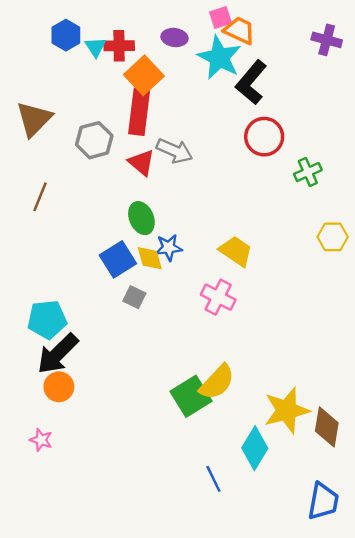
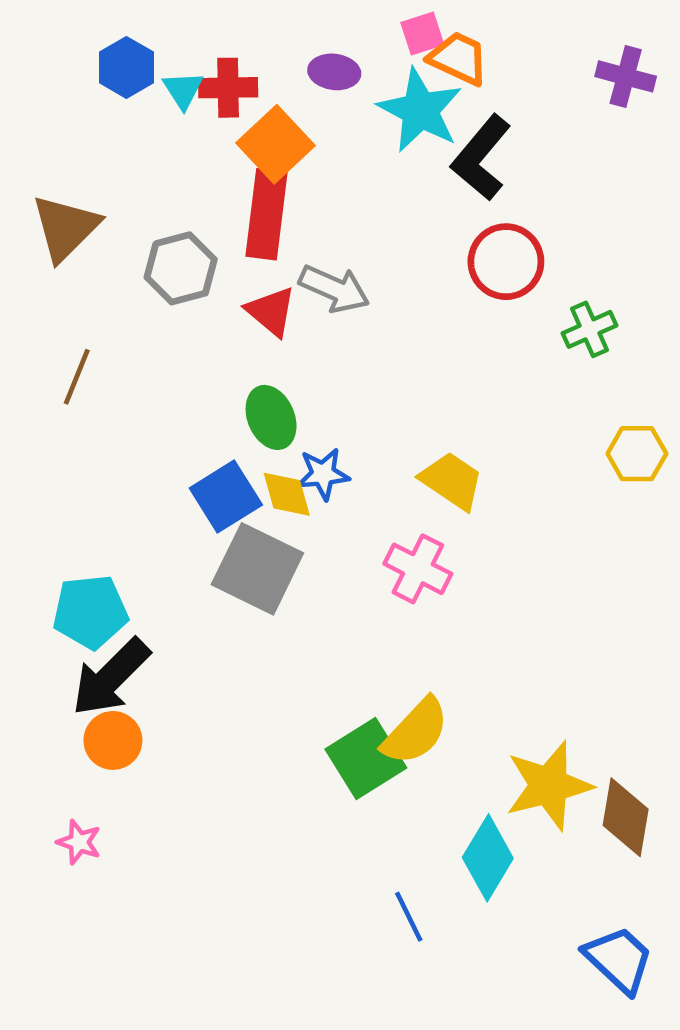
gray square: (134, 297) -> (257, 569), size x2.0
blue trapezoid: (323, 501) -> (619, 960), turned -57

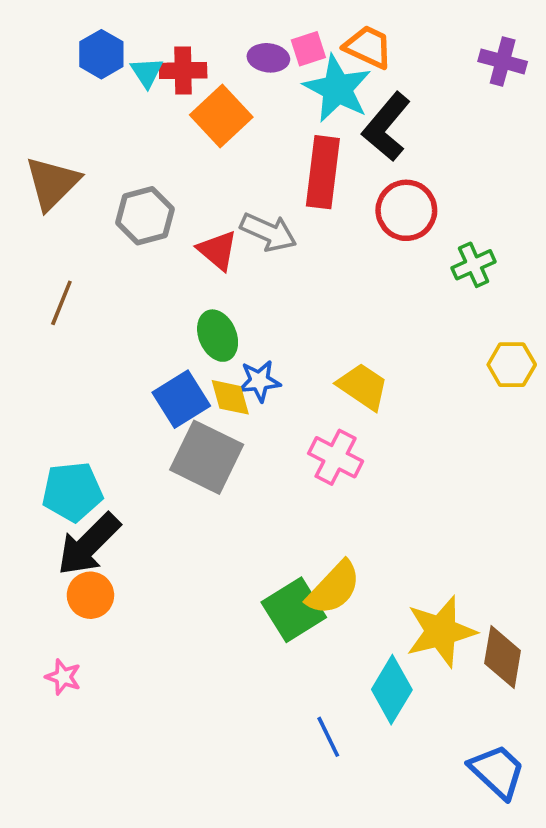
pink square: (422, 34) -> (308, 49), moved
red rectangle: (267, 214) -> (323, 172), moved

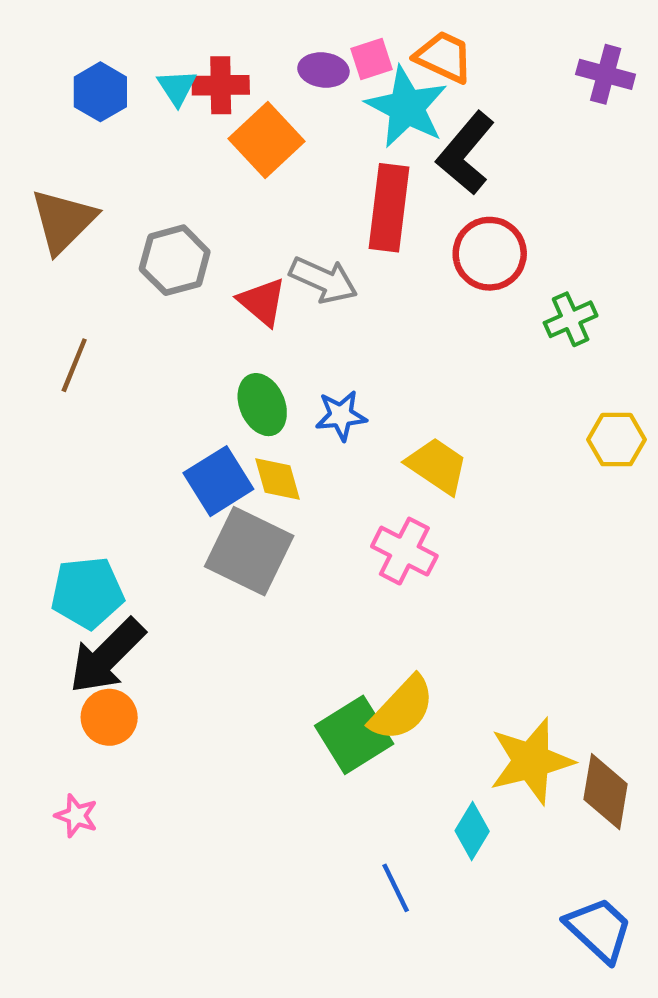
blue hexagon: (101, 54) -> (100, 92), moved
blue star: (259, 381) -> (341, 416), moved
cyan diamond: (392, 690) -> (472, 831), size x0.7

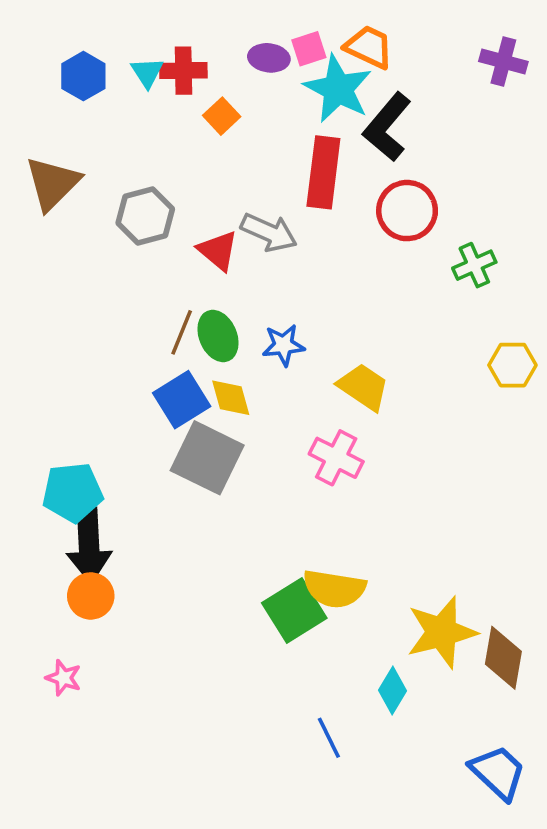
orange square: (267, 140) -> (222, 116), size x0.6
brown line: (74, 365) -> (182, 332), moved
black arrow: (107, 656) -> (89, 545), turned -48
yellow semicircle: (402, 709) -> (334, 589), turned 56

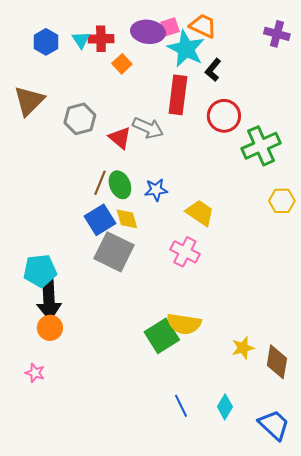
purple ellipse: (269, 58) -> (148, 32), size x1.5
black L-shape: (387, 127) -> (213, 70), size x0.6
green cross: (474, 265) -> (261, 146), size x1.6
yellow star: (442, 632) -> (243, 348), size x0.6
cyan diamond: (392, 690) -> (225, 407), moved

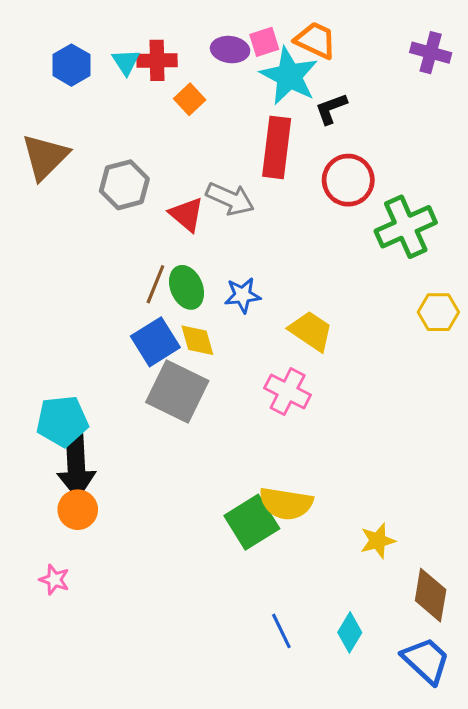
purple ellipse: (148, 32) -> (230, 50), size x0.7
black L-shape: (213, 70) -> (331, 109), turned 30
brown diamond: (277, 362) -> (431, 595), moved

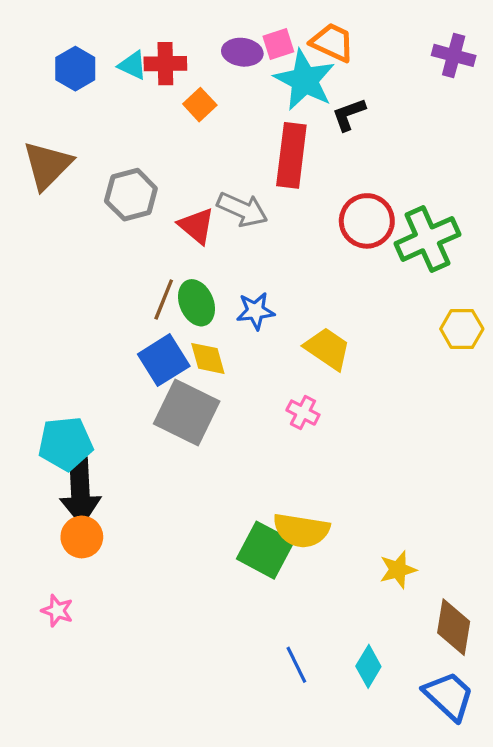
cyan triangle: (126, 62) -> (133, 65), turned -32
red circle: (348, 180) -> (367, 221), moved
pink cross: (288, 392) -> (303, 413), size x0.7
green square: (252, 522) -> (265, 550), turned -30

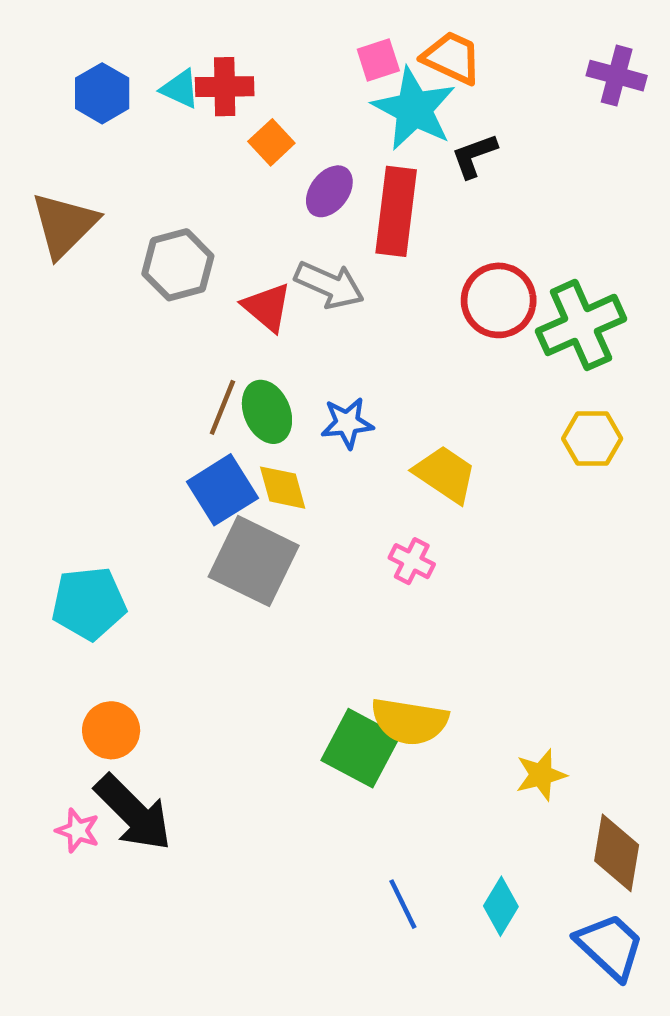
purple ellipse: (242, 52) -> (329, 191), moved, turned -60
yellow hexagon: (462, 329) -> (592, 439), moved
black arrow: (80, 491) -> (133, 813), moved, turned -42

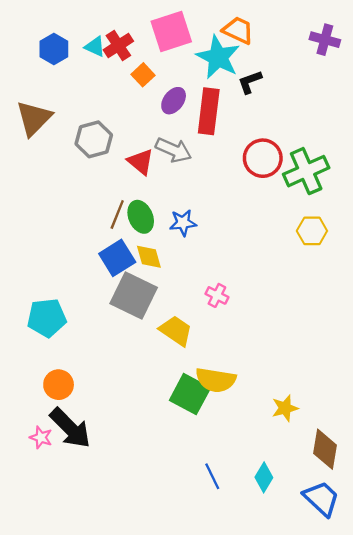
pink square: (378, 60) -> (171, 31), moved, size x1.8
red cross: (225, 87) -> (118, 45), turned -32
yellow trapezoid: (445, 474) -> (176, 331), moved

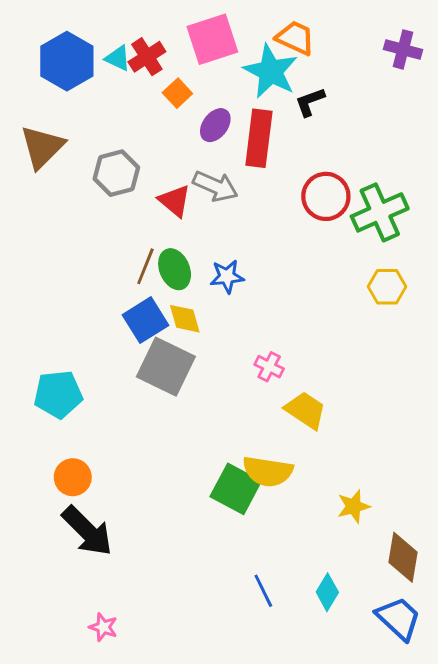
blue hexagon: (54, 49) -> (67, 61), size x1.5
yellow trapezoid: (176, 331) -> (306, 410), moved
pink star: (41, 437) -> (103, 627), moved

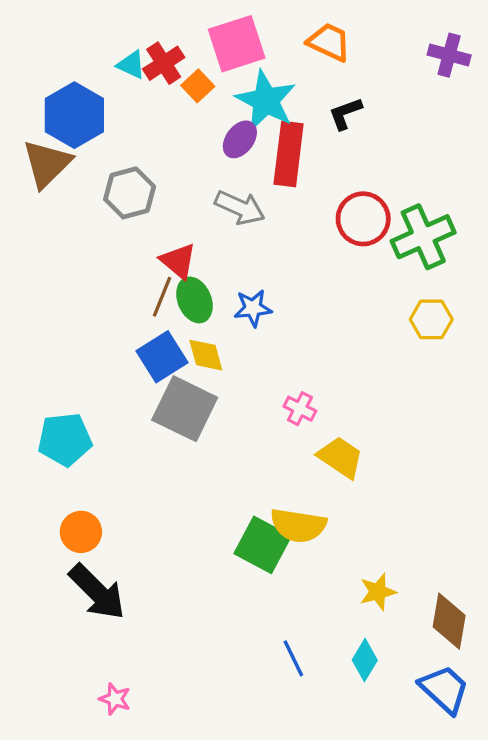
blue hexagon: (67, 61) -> (74, 115), moved
cyan star: (271, 71) -> (266, 100), moved
orange square: (177, 93) -> (198, 86), moved
red triangle: (175, 201) -> (178, 261), moved
yellow star: (354, 506) -> (378, 592), moved

